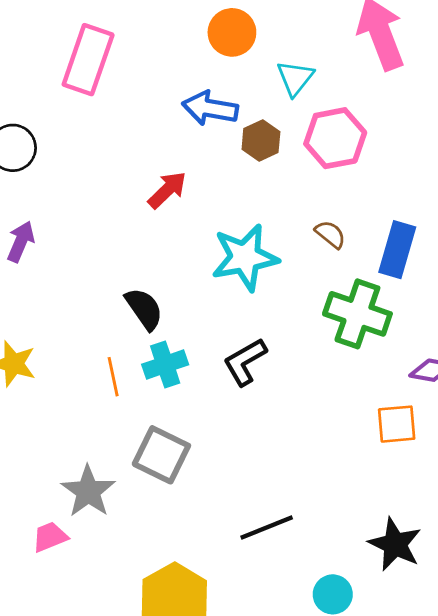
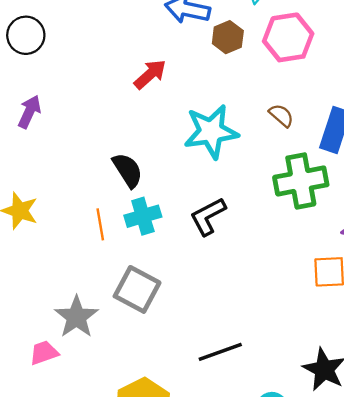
green cross: (357, 314) -> (301, 181), turned -32

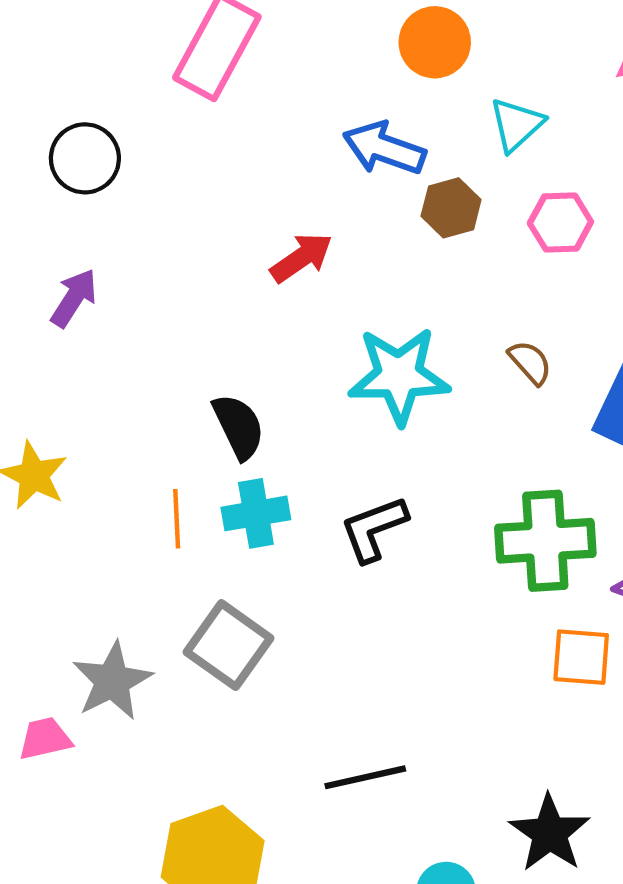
pink hexagon: (288, 37) -> (560, 223), size x0.7
green cross: (301, 181) -> (545, 541), moved

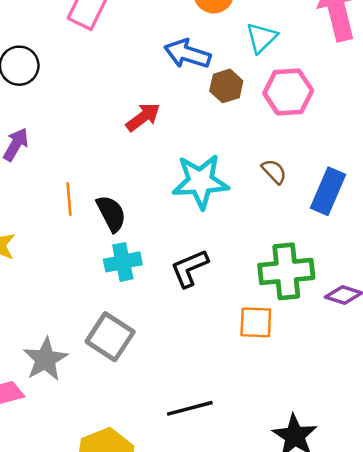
pink hexagon: (560, 223) -> (288, 92), size x1.4
orange line: (177, 519) -> (69, 199), moved
orange square: (581, 657) -> (256, 322), moved

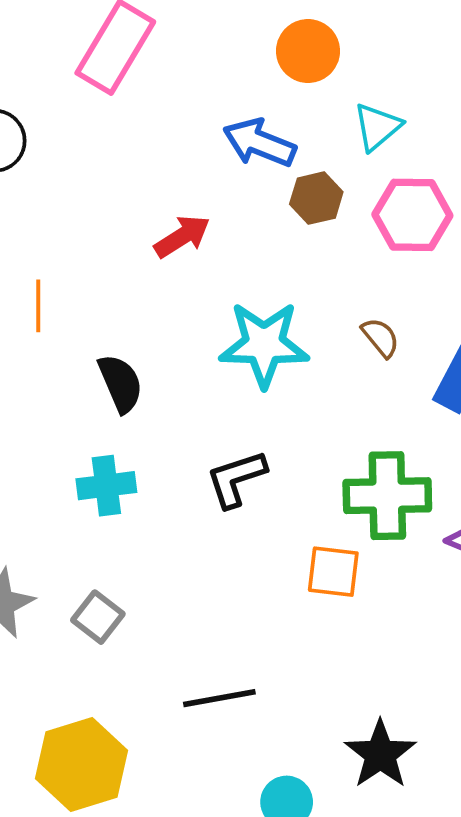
orange line: (69, 199) -> (38, 306), moved
cyan cross: (123, 262) -> (106, 486), moved
gray square: (110, 337) -> (98, 617), moved, size x0.7

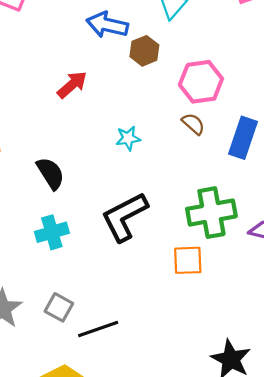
pink hexagon: (412, 215) -> (201, 82), moved
cyan star: (264, 344) -> (128, 138), size x0.5
black L-shape: (236, 479) -> (125, 217), size x1.4
black line: (219, 698) -> (98, 329), moved

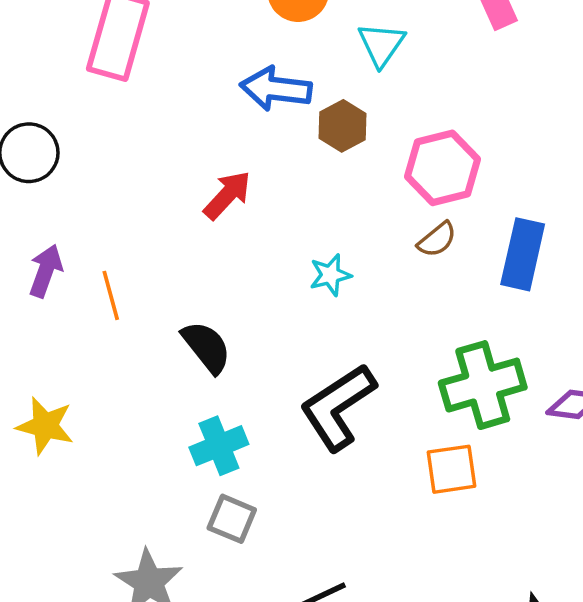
brown semicircle: (193, 124) -> (437, 240), turned 105
gray square: (59, 307) -> (232, 519), moved

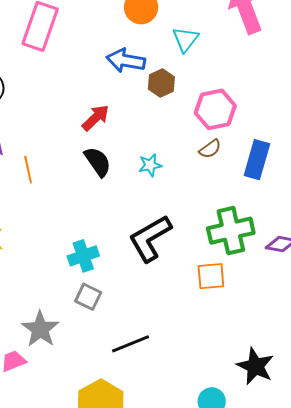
black semicircle: (206, 347) -> (98, 162), moved

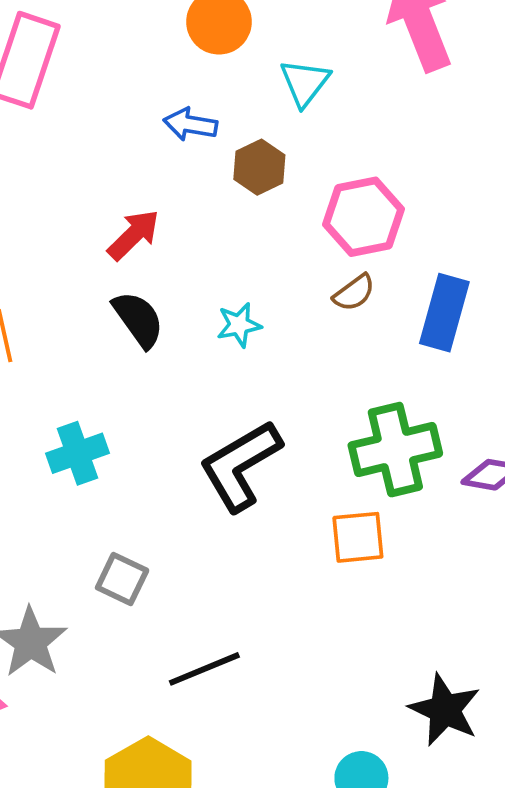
blue arrow: (126, 60) -> (190, 124), size x0.7
cyan cross: (83, 256) -> (77, 453), moved

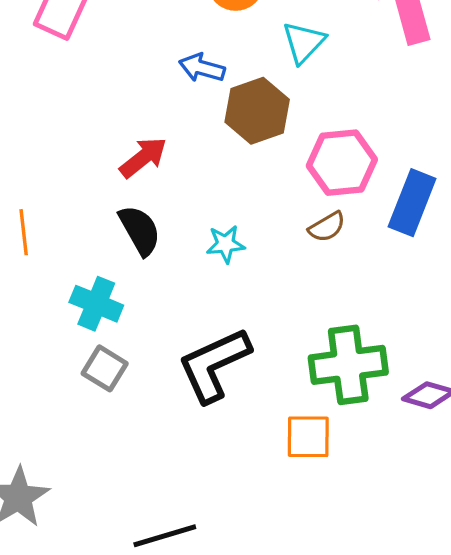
brown hexagon: (259, 167) -> (257, 111), size x1.4
blue rectangle: (444, 313) -> (412, 203), moved
cyan cross: (77, 453) -> (96, 304), moved, turned 36
gray square: (122, 579) -> (105, 368), moved

